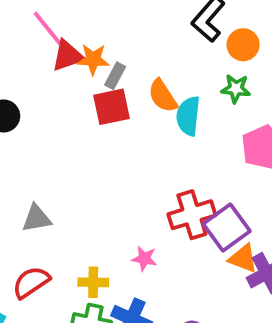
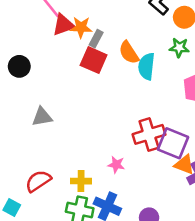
red square: (111, 107) -> (94, 60), turned 36
gray triangle: (37, 218) -> (42, 117), moved
purple square: (227, 227) -> (173, 143), turned -32

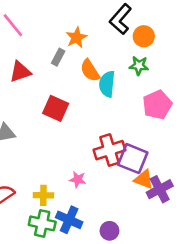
red triangle: (63, 25) -> (20, 72), moved
orange star: (81, 27) -> (76, 37), moved, turned -30
red square: (94, 60) -> (56, 108), moved

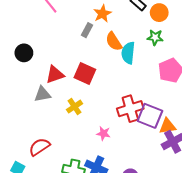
red triangle: (20, 72) -> (55, 75), moved
orange triangle: (144, 179) -> (167, 126), moved, turned -30
yellow cross: (43, 195) -> (75, 107), moved, turned -35

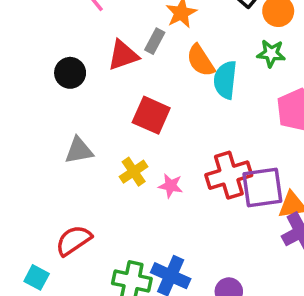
black circle: (24, 53) -> (70, 73), moved
red triangle: (55, 75) -> (123, 55), moved
purple square: (150, 116) -> (262, 187), turned -30
pink star: (103, 133) -> (171, 186), moved

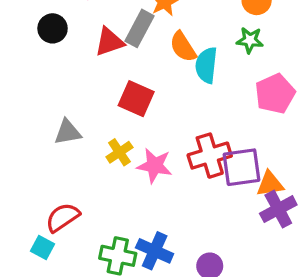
gray rectangle: (155, 41) -> (139, 28), size x1.5
black circle: (70, 73) -> (53, 28), moved
pink star: (171, 186) -> (155, 166), size x1.5
cyan square: (37, 277) -> (42, 248), moved

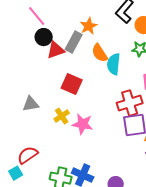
black circle: (53, 28) -> (44, 37), moved
red cross: (210, 156) -> (130, 103), moved
cyan square: (42, 248) -> (16, 173), turned 32

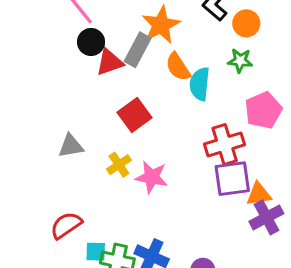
orange star: (89, 26) -> (161, 25), size x1.4
red square: (72, 84) -> (134, 115), turned 30
cyan square: (16, 173) -> (96, 252), moved, turned 32

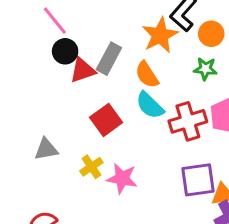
orange star: (161, 25) -> (160, 35), moved
cyan semicircle: (200, 84) -> (150, 105), moved, turned -52
red cross: (225, 144) -> (188, 121), moved

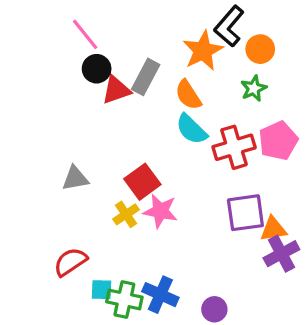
green star: (205, 69) -> (254, 88), turned -30
red square: (106, 120) -> (142, 182), moved
yellow cross: (91, 167) -> (126, 214), moved

